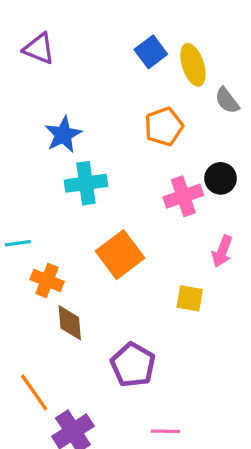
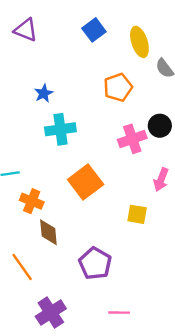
blue square: (151, 52) -> (94, 30), moved
blue star: (63, 135) -> (44, 93), size x0.7
orange line: (34, 392) -> (22, 267), moved

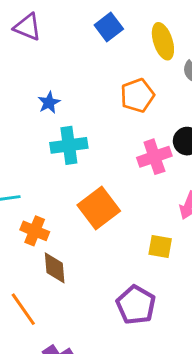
purple pentagon: (95, 263) -> (136, 305), moved

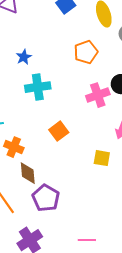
orange square: (99, 208) -> (59, 131), size x0.7
purple pentagon: (136, 305) -> (46, 198), moved

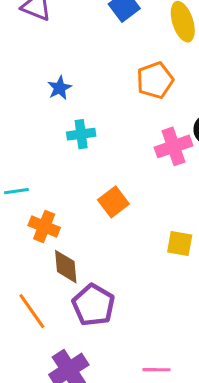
cyan cross: (38, 87) -> (81, 134), size x0.7

